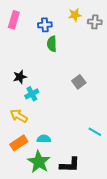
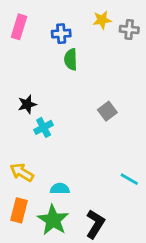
yellow arrow: (19, 116) -> (22, 172), moved
orange rectangle: (19, 143) -> (19, 210), moved, turned -42
black L-shape: (70, 165) -> (95, 224), turned -60

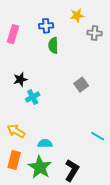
pink rectangle: (19, 27) -> (13, 34), moved
gray cross: (129, 30) -> (95, 33), moved

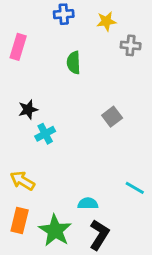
blue cross: (46, 26) -> (64, 14), moved
cyan semicircle: (45, 143) -> (88, 203), moved

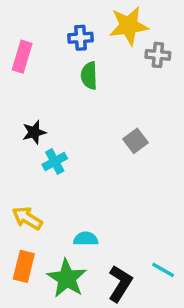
blue cross: (64, 14) -> (81, 38), moved
yellow star: (106, 21) -> (129, 26), size x1.6
cyan line: (135, 188) -> (163, 270), moved
cyan semicircle: (88, 203) -> (86, 239), moved

